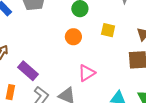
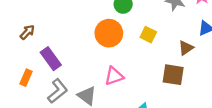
orange circle: (73, 37) -> (109, 33), size x1.5

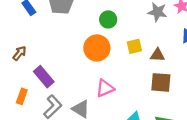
yellow square: (148, 35) -> (134, 46), turned -35
brown triangle: (186, 48) -> (157, 55), moved, turned 42

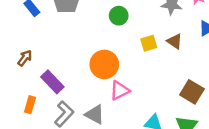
orange circle: (97, 48) -> (104, 64), moved
brown triangle: (157, 55) -> (175, 41), moved, turned 35
brown square: (161, 82) -> (192, 92), moved, turned 30

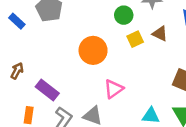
green circle: (119, 16) -> (124, 15), moved
orange circle: (104, 64) -> (93, 50), moved

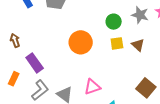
brown arrow: (17, 71) -> (15, 40), turned -64
pink triangle: (114, 89) -> (92, 87), moved

